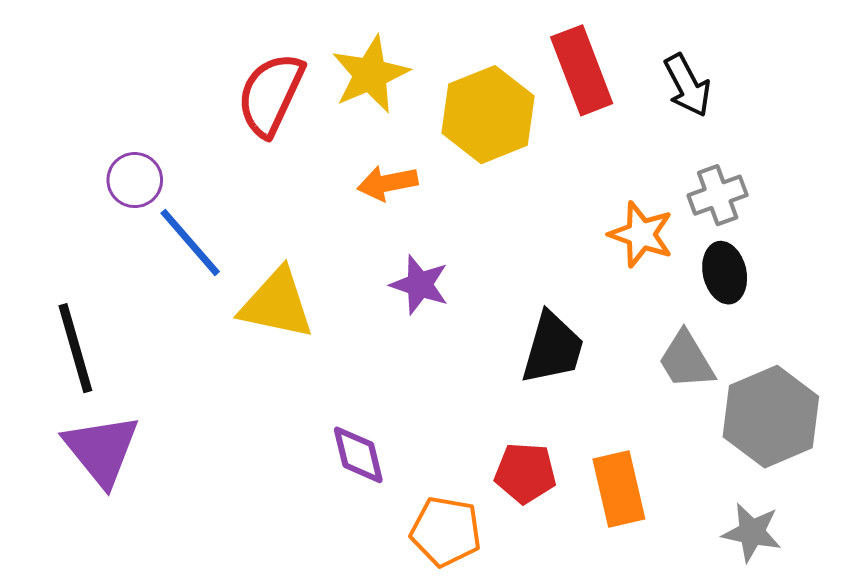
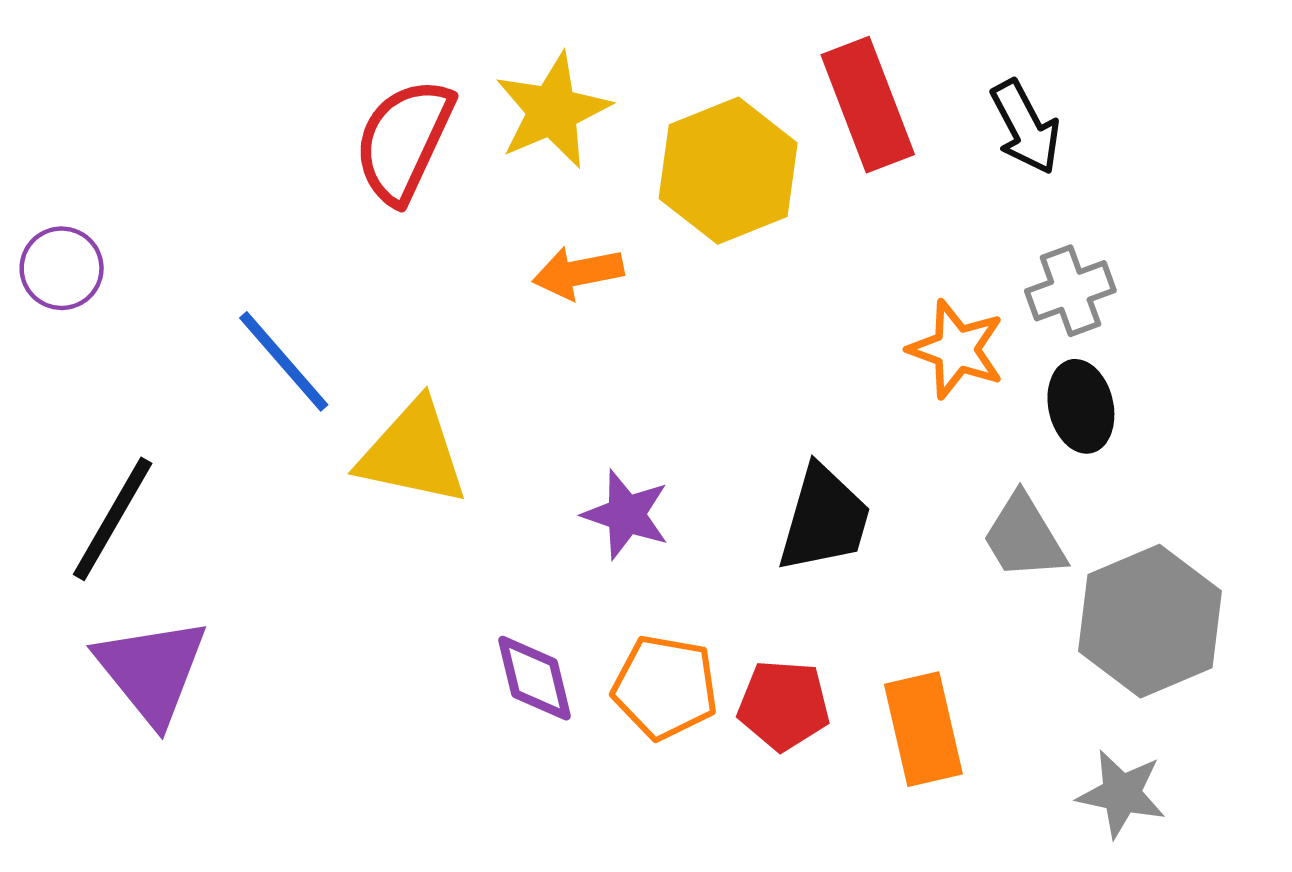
purple circle: (135, 180) -> (62, 268), moved
purple star: (420, 285) -> (626, 514), moved
black line: (75, 348) -> (113, 519), turned 46
orange pentagon: (446, 531) -> (665, 687), moved

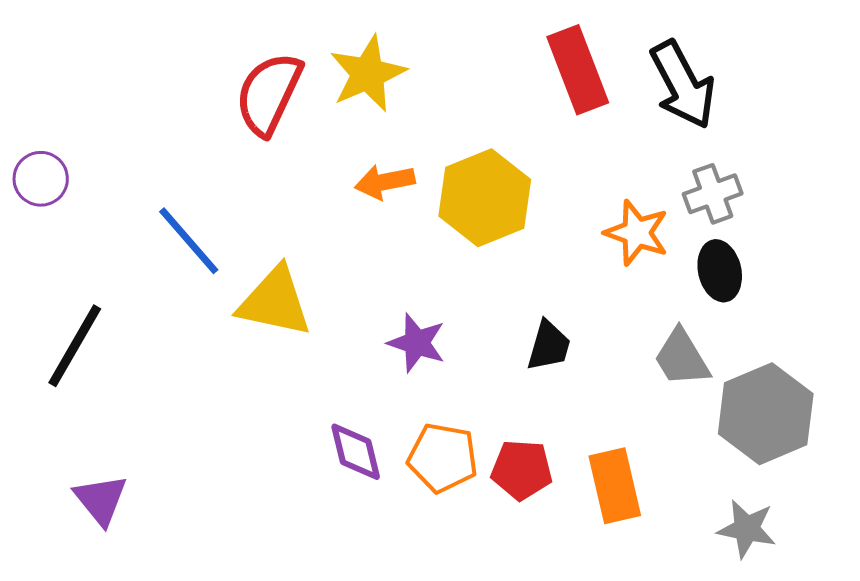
black arrow: (1025, 127) -> (683, 85), size x1.4
yellow hexagon: (728, 171) -> (485, 198), moved
black trapezoid: (824, 519) -> (549, 346), size x0.7
purple triangle: (152, 671) -> (101, 500), moved, size x0.7

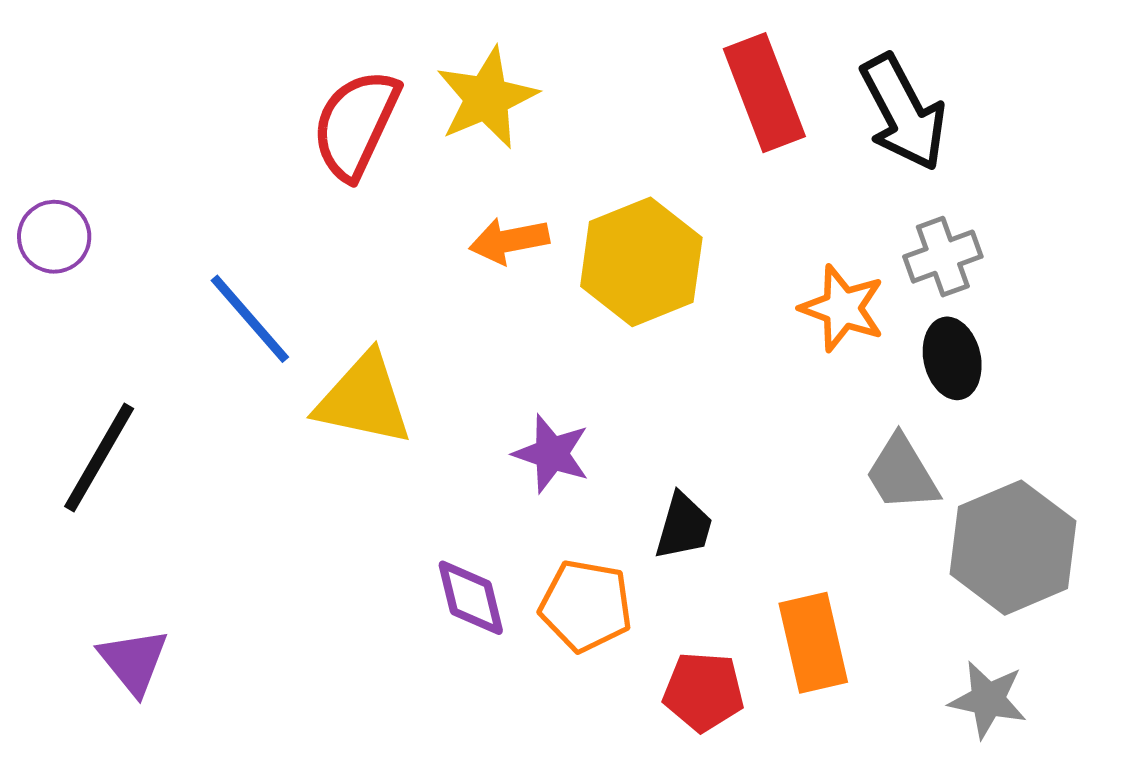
black trapezoid: (549, 346) -> (684, 526), moved
red pentagon: (522, 470) -> (704, 692), moved

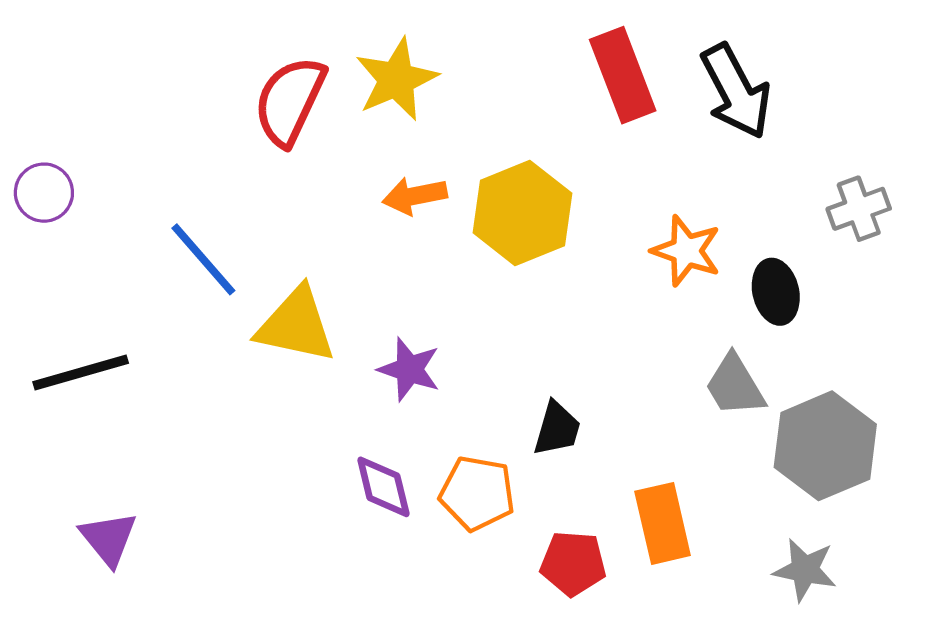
gray cross: (943, 257) -> (859, 209), moved
purple star: (551, 454) -> (409, 369), moved
black line: (99, 458) -> (81, 373), turned 44

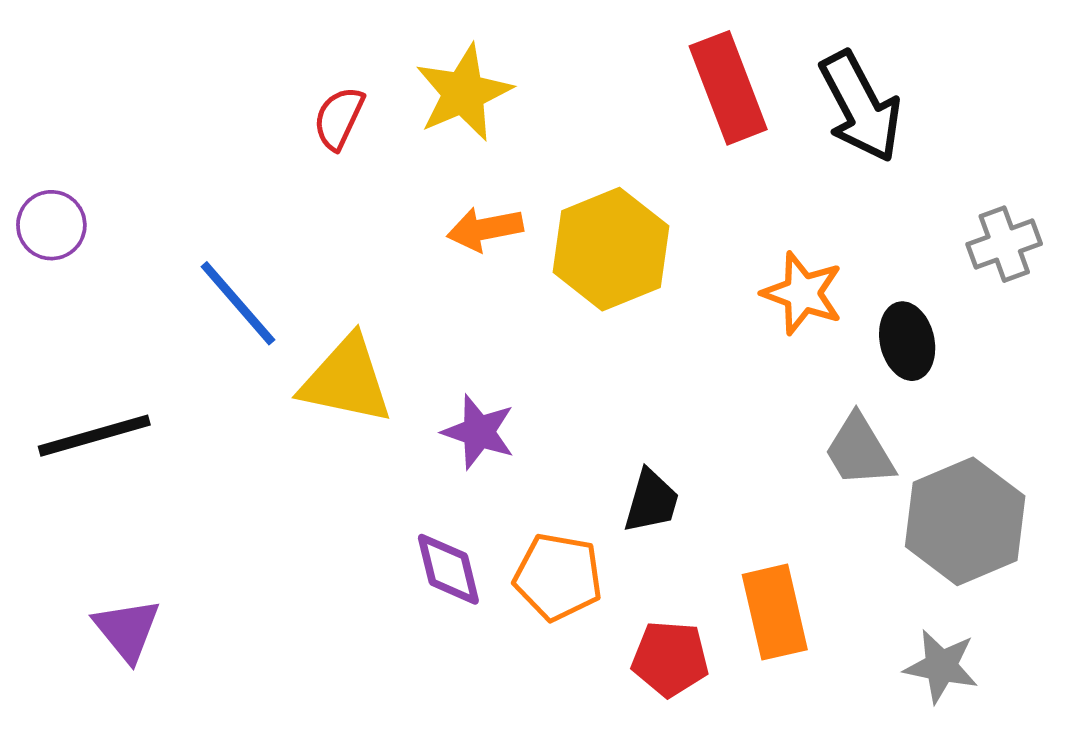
red semicircle: (290, 101) -> (339, 118), size x0.6

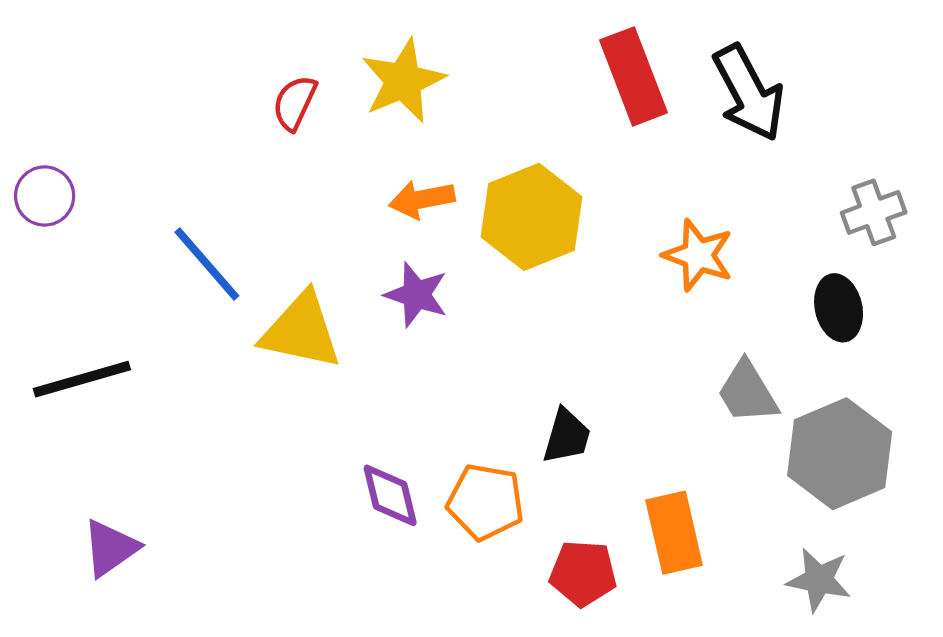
black ellipse: (907, 341) -> (839, 308), moved
purple star: (479, 432) -> (416, 295), moved
purple triangle: (127, 630) -> (110, 548), turned 34

